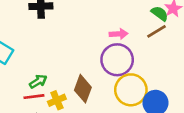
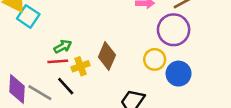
purple circle: (117, 60) -> (174, 30), moved
yellow circle: (131, 90) -> (155, 59), size x0.7

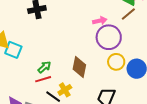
purple circle: (174, 30) -> (109, 37), moved
yellow cross: (81, 66) -> (65, 90), moved

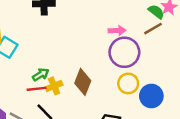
yellow cross: (65, 90) -> (54, 86), moved

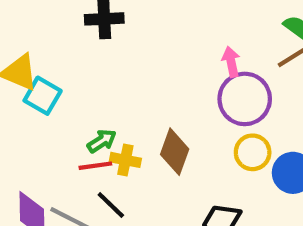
pink arrow: (117, 31) -> (231, 62), turned -98
yellow cross: (54, 86) -> (125, 160), turned 35

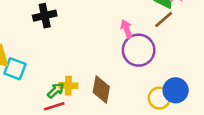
yellow circle: (253, 152) -> (159, 98), moved
yellow cross: (125, 160) -> (68, 86), moved

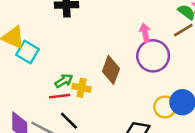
yellow cross: (68, 86) -> (82, 88), moved
brown diamond: (101, 90) -> (111, 70), moved

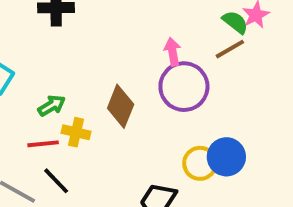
green arrow: (64, 81) -> (52, 106), moved

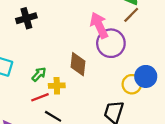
pink arrow: (173, 52) -> (99, 25), size x1.6

